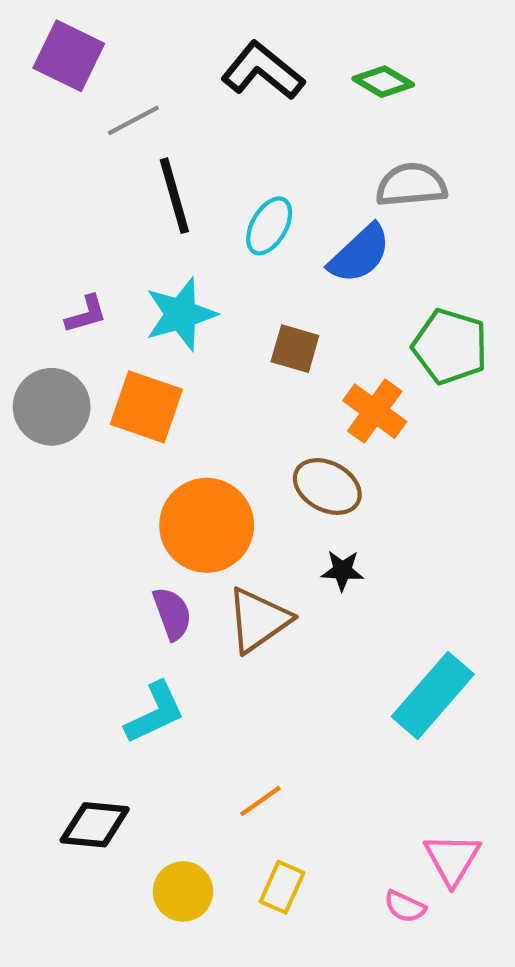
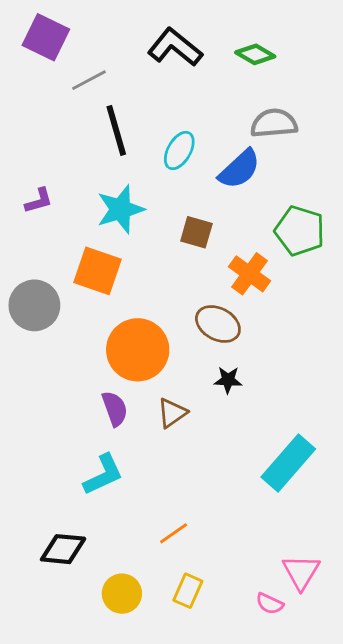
purple L-shape: (86, 314) -> (39, 201), moved
gray circle: (52, 407) -> (34, 305), moved
brown triangle: (258, 620) -> (172, 413), size x0.7

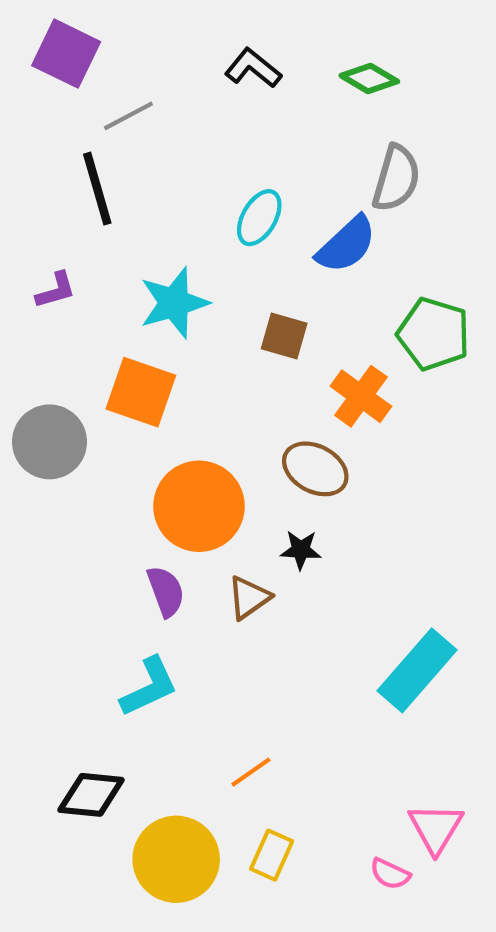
black L-shape: (175, 47) -> (253, 68), size x0.7
gray semicircle: (274, 123) -> (396, 178), turned 111
black line: (116, 130) -> (97, 189), moved
black star: (228, 380) -> (301, 550), moved
yellow circle: (122, 594) -> (176, 859), size x1.5

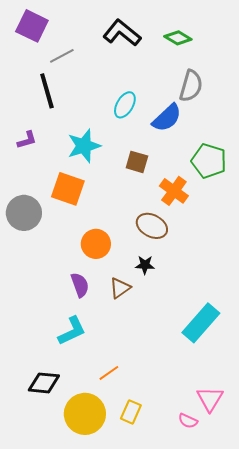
black L-shape: (253, 68) -> (122, 33), size x1.4
orange circle: (199, 506) -> (96, 244), size x0.7
orange line: (251, 772) -> (109, 373), moved

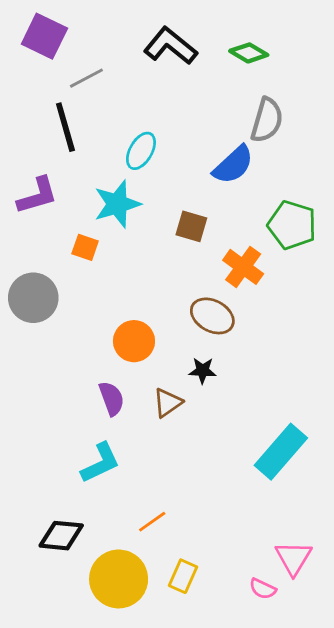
cyan ellipse: (125, 105) -> (141, 151), moved
purple L-shape: (27, 140) -> (37, 196), size x1.5
orange square: (68, 189) -> (85, 247), moved, size x0.6

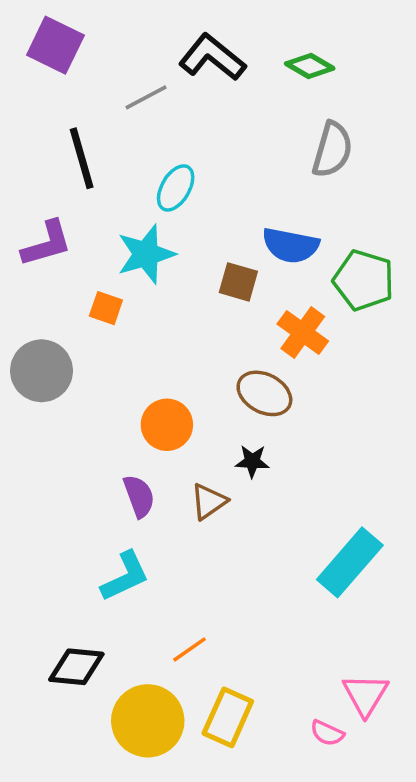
gray line: (86, 78) -> (146, 97), moved
blue semicircle: (233, 165) -> (291, 245), moved, turned 54
yellow rectangle: (183, 576) -> (228, 717), size x1.4

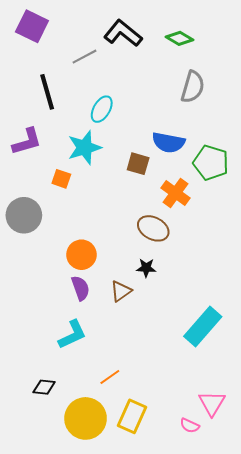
orange circle: (167, 425) -> (81, 255), moved
black diamond: (76, 667) -> (44, 387), size x0.7

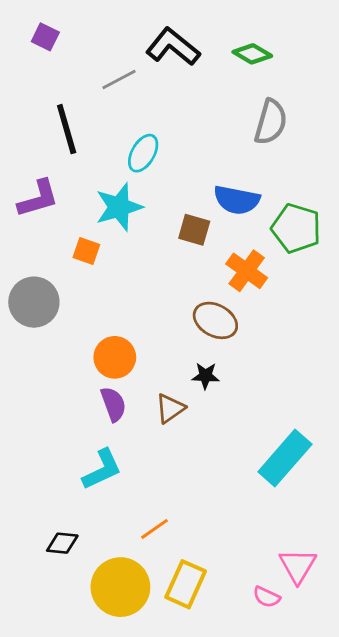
purple square: (32, 26) -> (45, 37), size x0.6

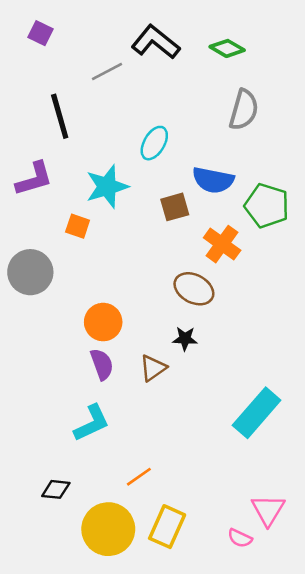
cyan ellipse: (143, 153) -> (154, 143), moved
brown square: (194, 230) -> (175, 207), turned -32

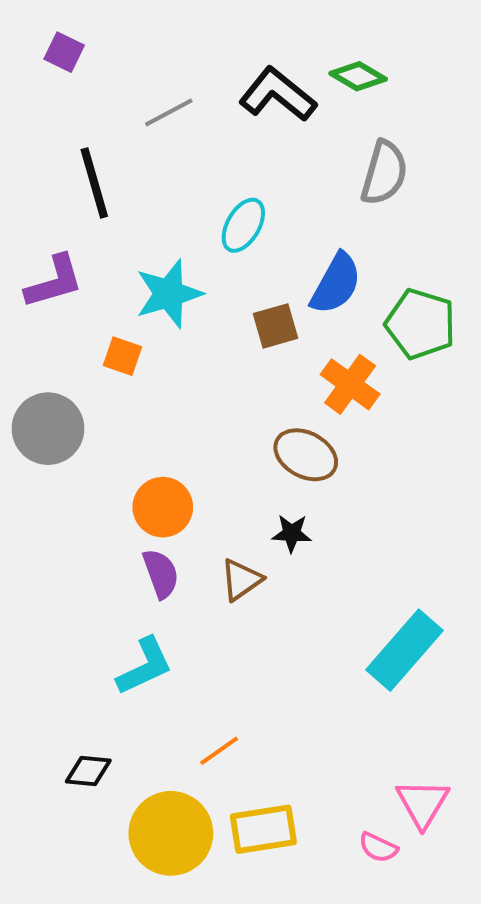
black L-shape: (156, 42) -> (278, 94), moved
blue semicircle: (213, 180) -> (336, 284), turned -72
yellow rectangle: (167, 527) -> (263, 829), turned 57

